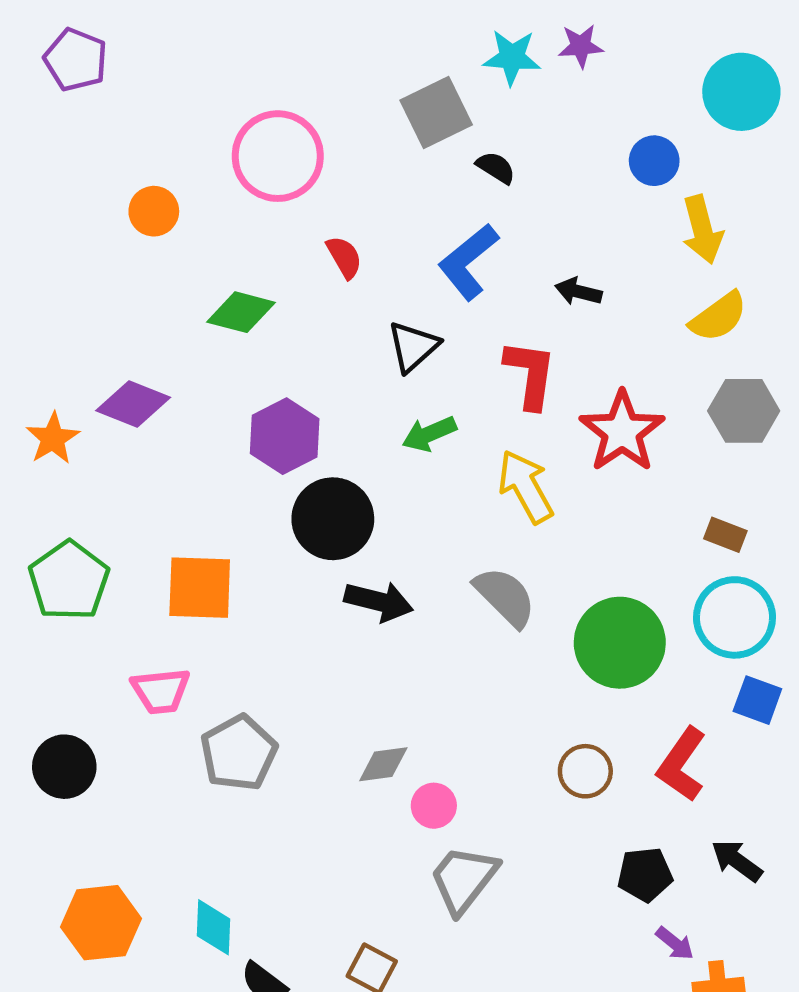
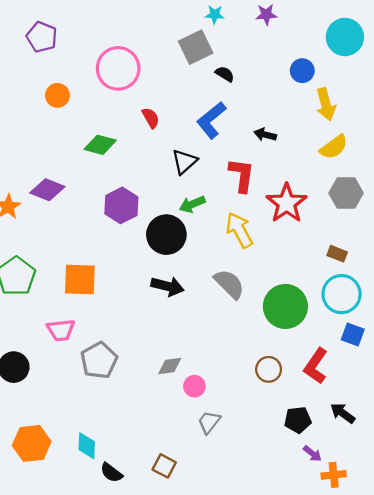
cyan star: (512, 57) -> (215, 15), moved, size x0.7
purple pentagon: (76, 60) -> (42, 37), moved
black circle: (333, 519) -> (166, 235), moved
gray trapezoid: (464, 879) -> (209, 422), size x0.7

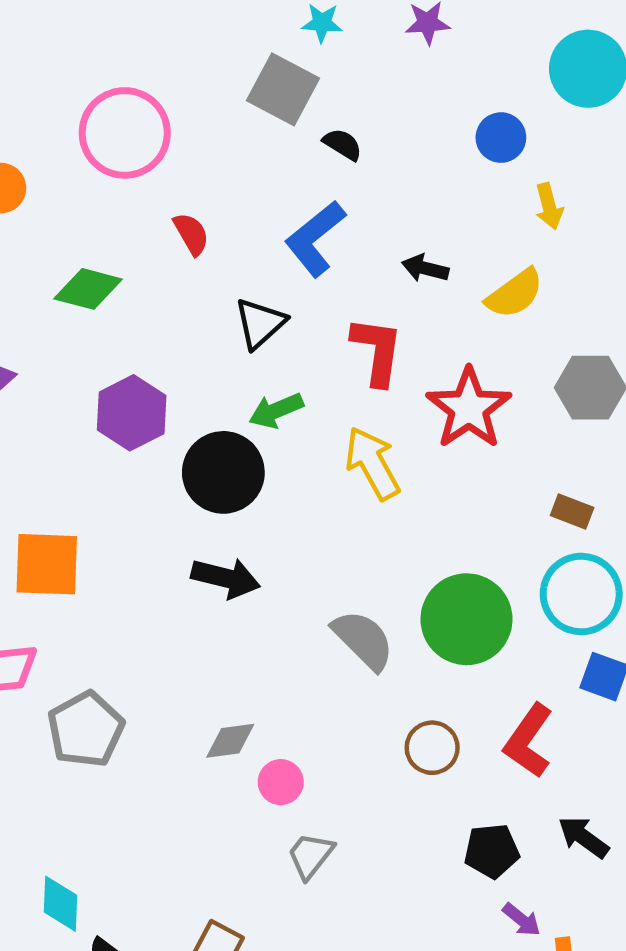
gray square: (196, 47) -> (283, 89), turned -36
yellow arrow: (326, 104) -> (549, 206), size x0.7
yellow semicircle: (334, 147) -> (515, 294), moved
gray semicircle: (229, 284) -> (363, 640), moved

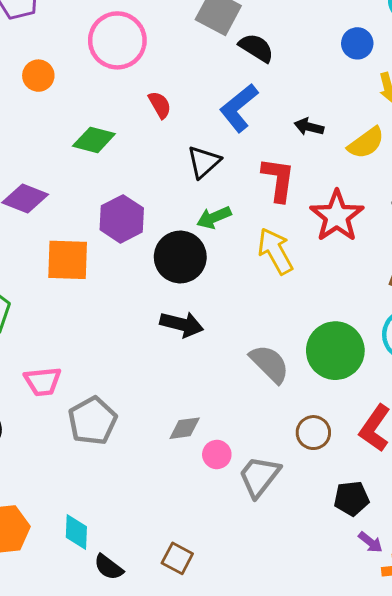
black semicircle: (343, 144) -> (256, 48), size x1.4
orange square: (47, 564) -> (68, 260), moved
gray trapezoid: (311, 855) -> (259, 476), moved, size x1.4

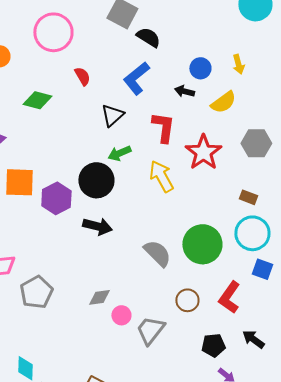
blue circle: (357, 43) -> (200, 68), moved
purple hexagon: (122, 219) -> (56, 198), moved

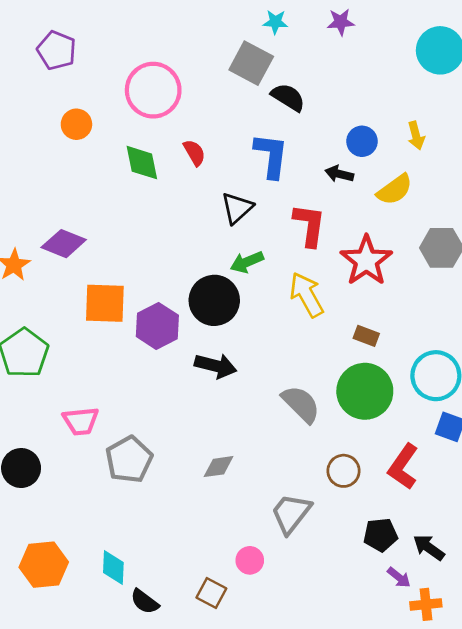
blue L-shape: (136, 78) -> (271, 155), turned 136
green diamond: (37, 100) -> (142, 163), moved, turned 64
brown rectangle: (248, 197) -> (366, 336), moved
pink circle: (121, 315) -> (250, 560), moved
black arrow: (253, 339) -> (429, 548), moved

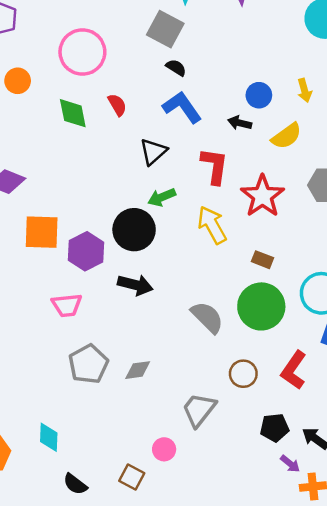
black semicircle: (288, 97) -> (176, 68), moved, size x0.7
blue L-shape: (271, 155) -> (182, 107), turned -42
pink trapezoid: (81, 421) -> (67, 305), moved
gray pentagon: (129, 459) -> (88, 364), moved
cyan diamond: (113, 567) -> (49, 437), moved

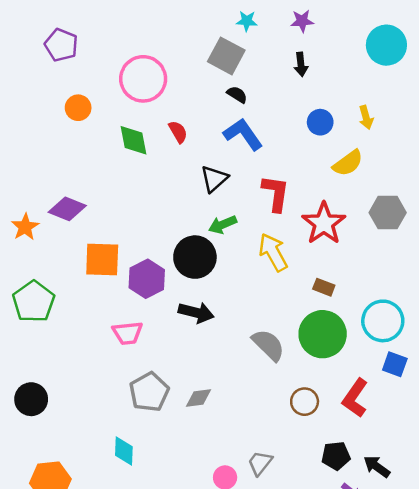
black arrow: (240, 123) -> (301, 64), moved, turned -110
gray trapezoid: (199, 410) -> (260, 463), moved, size x0.7
cyan diamond: (49, 437) -> (124, 451), moved

